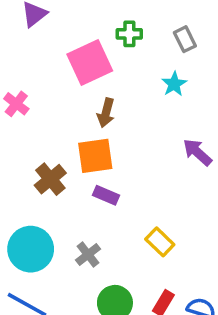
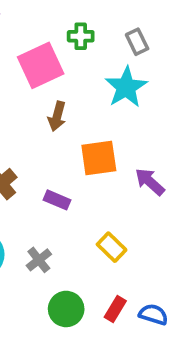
cyan star: (174, 84) -> (126, 87), size x1.6
purple arrow: (197, 152) -> (150, 182), moved
orange square: (95, 156) -> (99, 158), moved

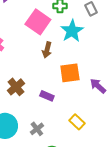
pink square: (41, 65) -> (38, 22), turned -30
cyan star: (126, 87) -> (72, 31), moved

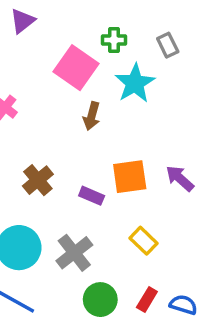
orange square: (70, 73) -> (130, 177), moved
gray cross: (37, 129) -> (74, 253), size x1.5

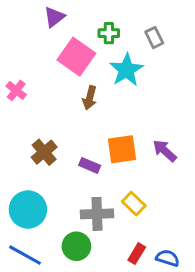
purple triangle: (22, 21) -> (54, 17), moved
gray cross: (74, 253) -> (97, 214), moved, turned 36
green circle: (100, 300) -> (76, 246), moved

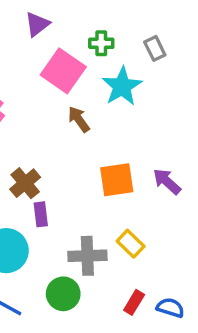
brown arrow: (90, 98) -> (79, 119), turned 130
purple rectangle: (90, 165) -> (41, 214), moved, turned 60

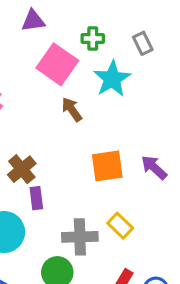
purple triangle: (37, 24) -> (33, 21), turned 30

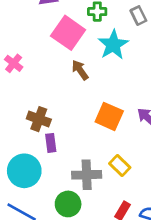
orange square: (107, 166) -> (109, 116), turned 32
brown cross: (22, 169) -> (39, 119), turned -30

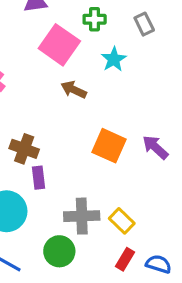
cyan star: (113, 45) -> (114, 59), size x0.7
brown arrow: (80, 70) -> (74, 90), turned -30
yellow rectangle: (120, 165) -> (122, 221), moved

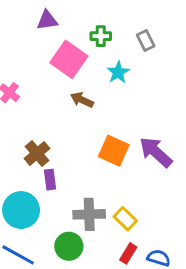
purple arrow: (155, 147) -> (156, 152), size x1.4
brown cross: (24, 149) -> (37, 154), turned 30

